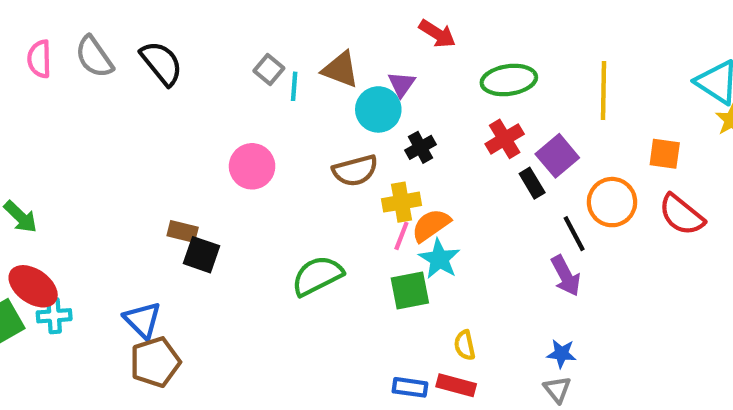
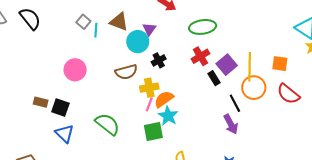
yellow line: (604, 91) -> (250, 67), moved
black square: (201, 255) -> (60, 107), moved
green semicircle: (317, 276) -> (107, 124), turned 65
blue triangle: (143, 320) -> (65, 134), moved

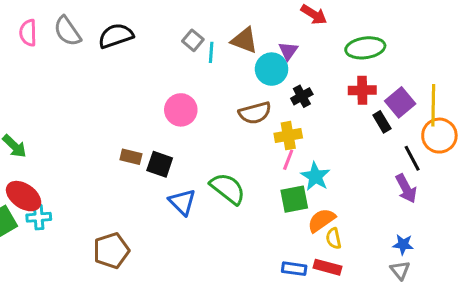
black semicircle: (30, 19) -> (116, 36), turned -70
red cross: (200, 56) -> (362, 90), turned 30
orange semicircle: (164, 99) -> (321, 220), moved
blue triangle: (65, 134) -> (182, 202), moved

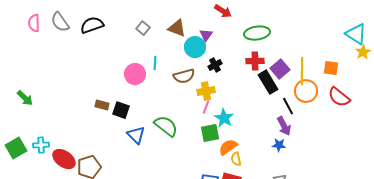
cyan line: (211, 52) -> (155, 63), moved
black rectangle: (382, 122) -> (268, 82), size x1.6
red ellipse: (24, 196) -> (64, 159), moved
blue star: (403, 244) -> (279, 145), moved

